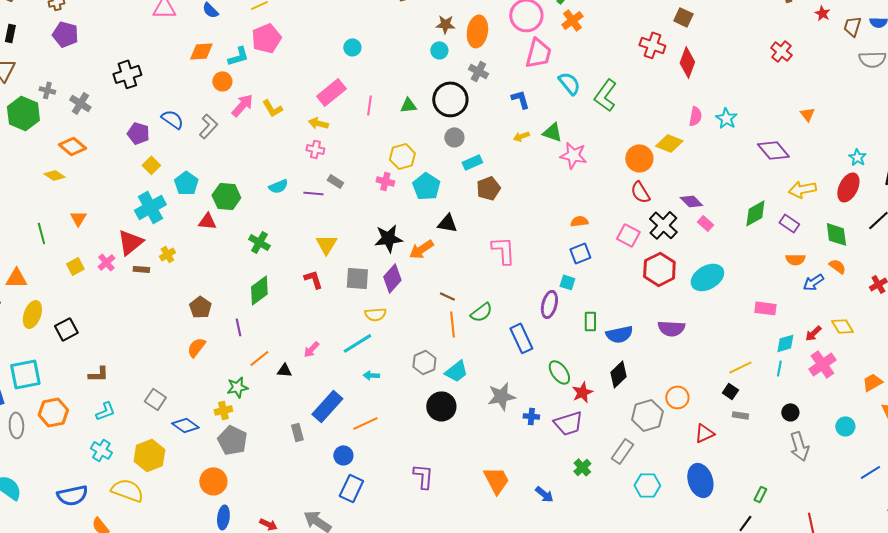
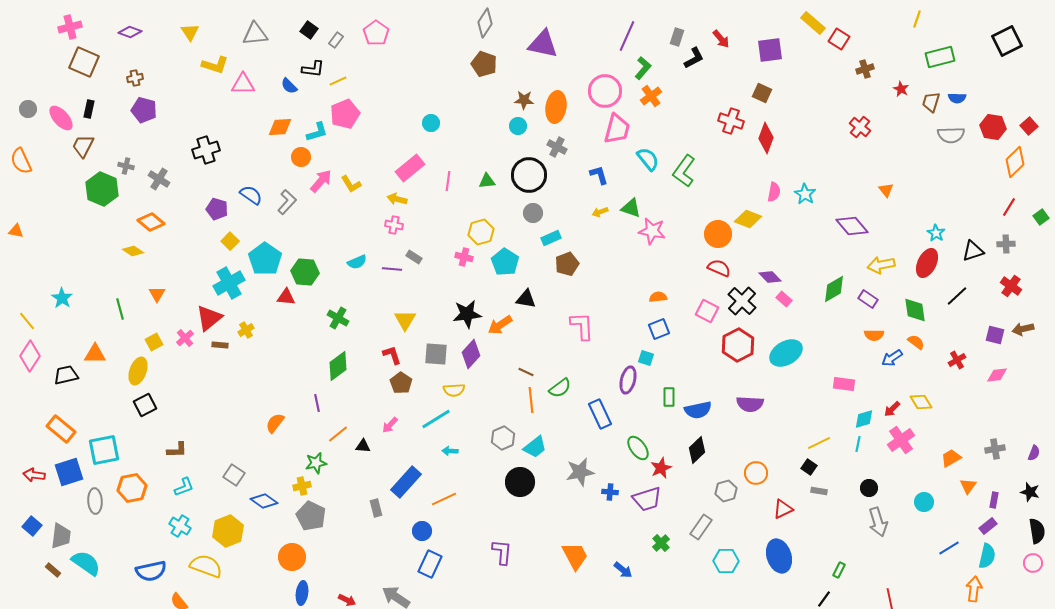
cyan pentagon: (186, 183) -> (265, 259), size x1.4
red semicircle: (640, 192) -> (719, 268), turned 145
brown pentagon: (200, 307) -> (401, 383), moved
yellow ellipse: (32, 314) -> (138, 371), moved
gray hexagon: (647, 415) -> (726, 491), size x0.7

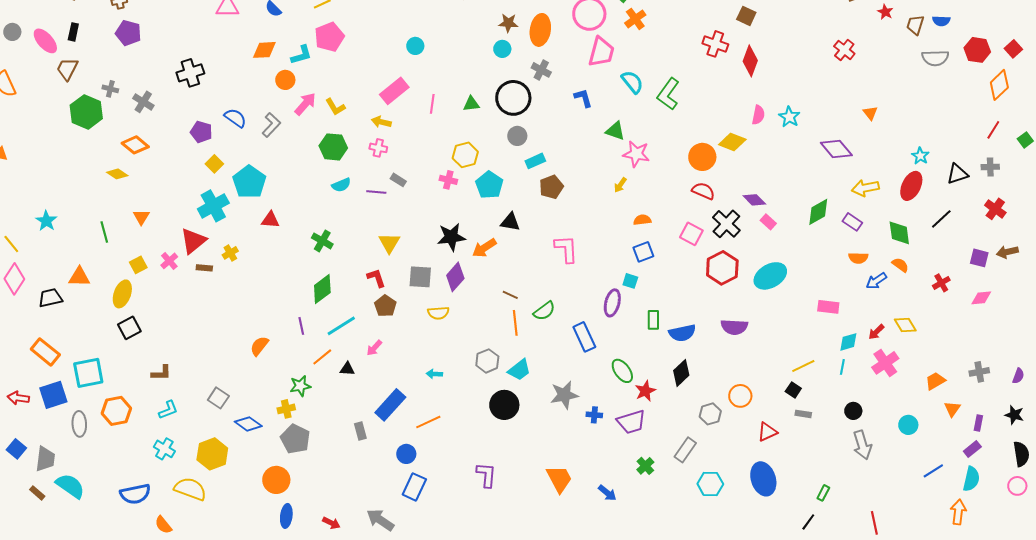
yellow arrow: (600, 212) -> (620, 185), moved, turned -35
green hexagon: (305, 272) -> (333, 147), moved
cyan line: (436, 419) -> (341, 326), moved

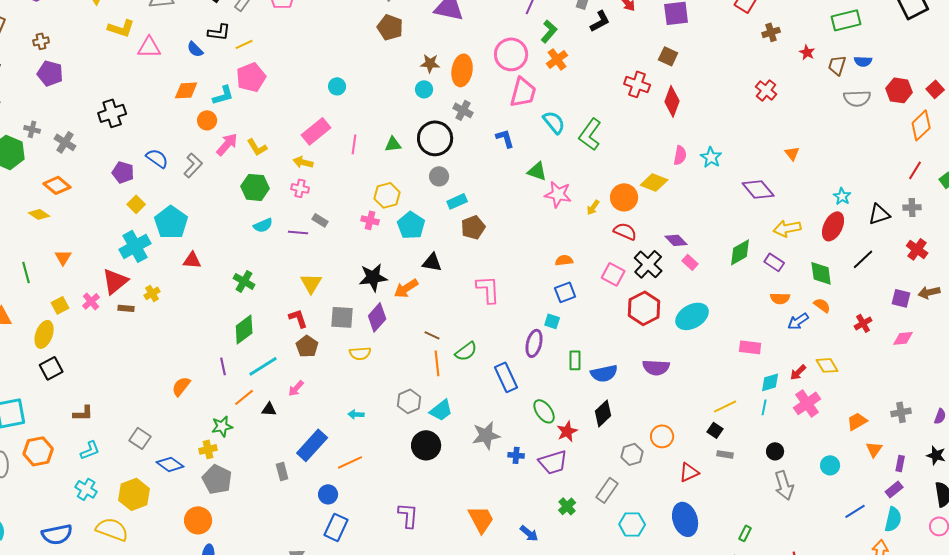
yellow arrow: (620, 185) -> (593, 207), moved

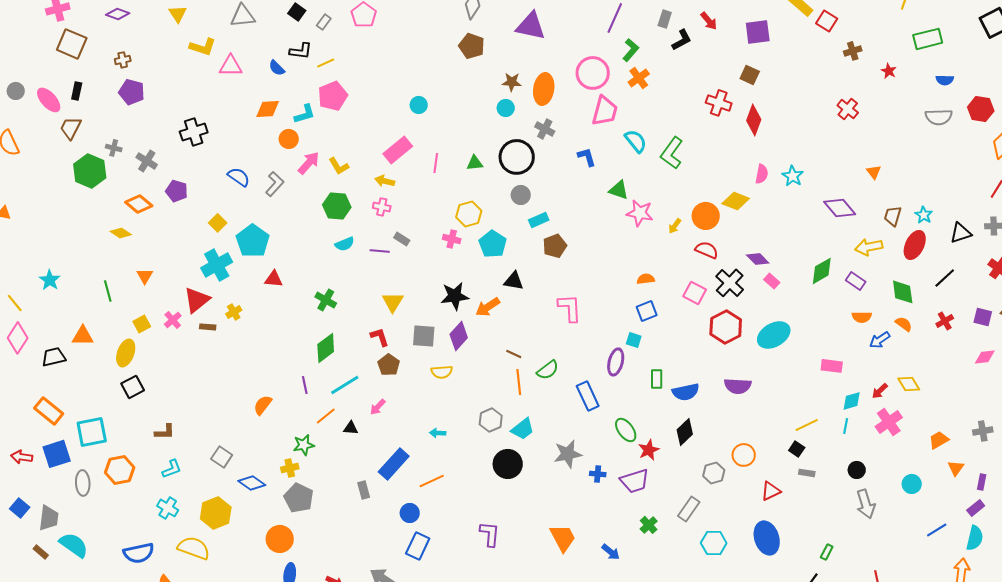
brown trapezoid: (837, 65) -> (893, 216), moved
purple pentagon: (123, 172) -> (177, 191), moved
red cross: (863, 323) -> (945, 321), moved

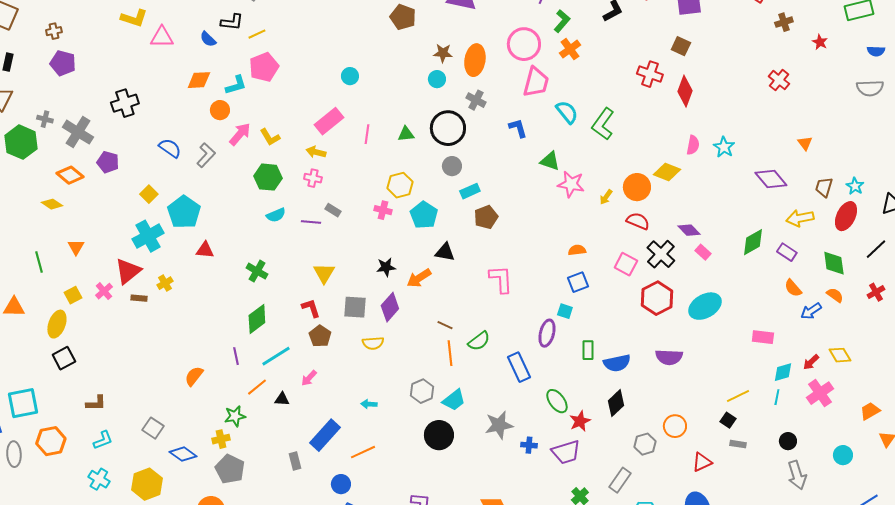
gray cross: (147, 161) -> (78, 132), size x1.4
black star: (455, 296) -> (386, 267), size x0.7
orange semicircle: (862, 317) -> (793, 288), turned 48

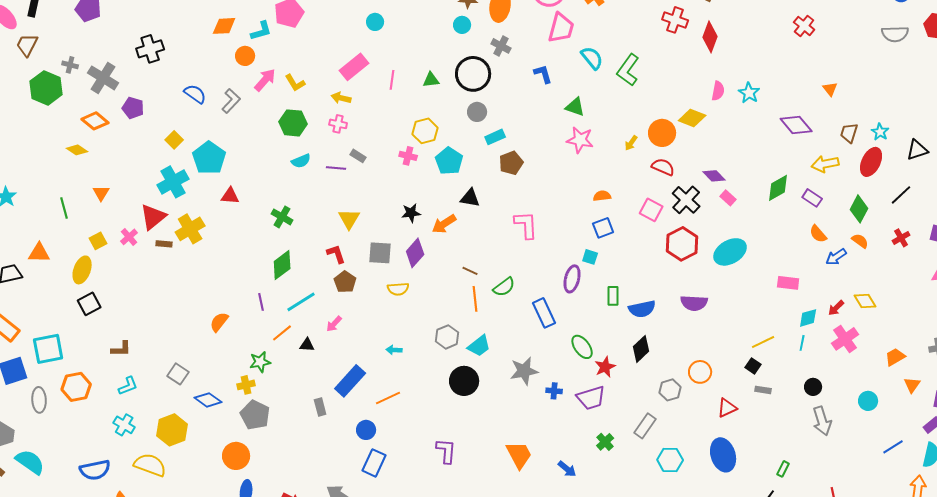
pink star: (571, 184) -> (580, 140), moved
green diamond: (834, 263) -> (859, 209), turned 36
yellow cross: (165, 283) -> (190, 229), size x1.8

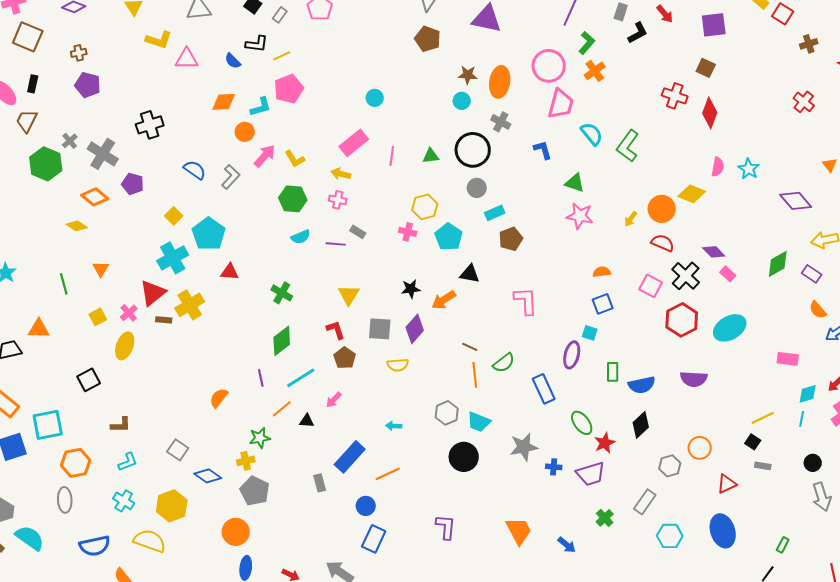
gray cross: (70, 65) -> (70, 141), turned 35
yellow ellipse: (82, 270) -> (125, 346), moved
cyan trapezoid: (479, 346) -> (479, 422), turned 60
gray ellipse: (39, 400) -> (65, 500), moved

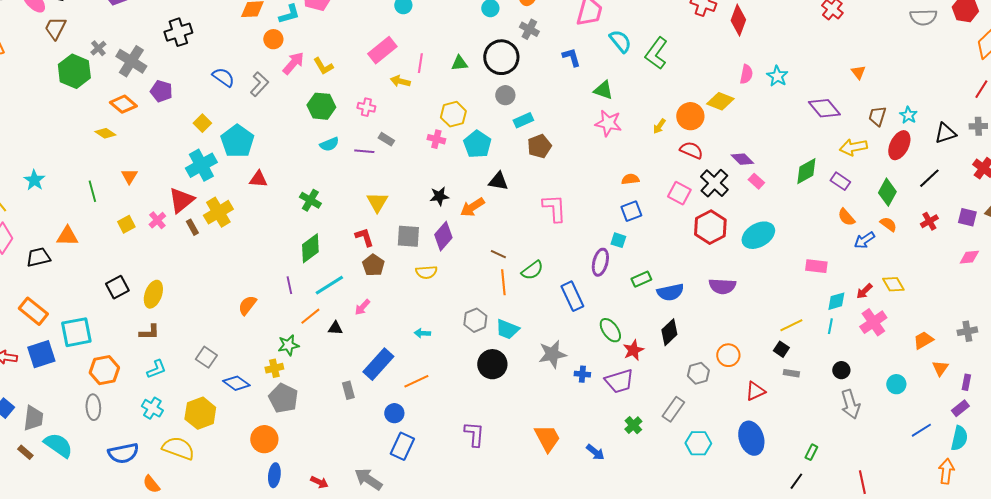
yellow arrow: (341, 174) -> (400, 81), moved
brown rectangle: (164, 320) -> (192, 227), turned 56
yellow ellipse: (125, 346) -> (153, 294), moved
green rectangle: (613, 372) -> (641, 279), turned 66

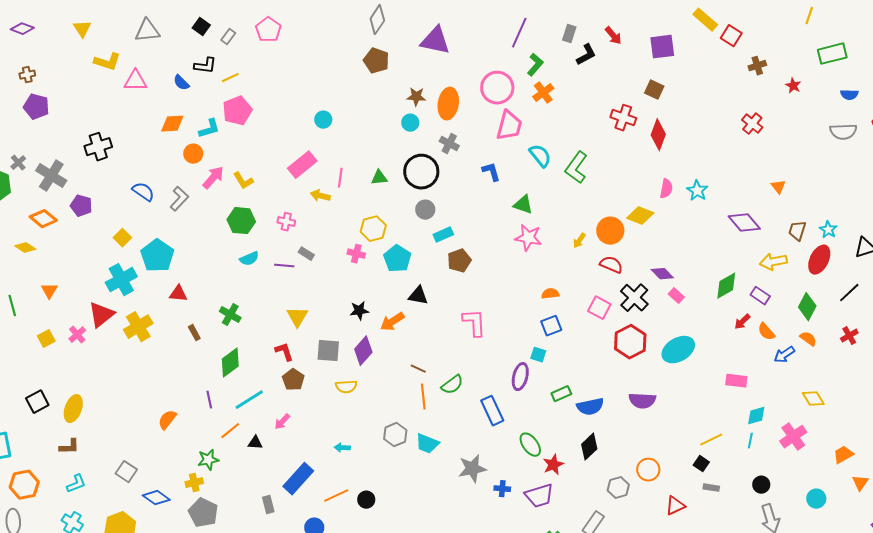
brown rectangle: (192, 227) -> (194, 333), moved
red arrow: (864, 291) -> (742, 322), moved
black circle: (492, 364) -> (366, 500), moved, size x0.6

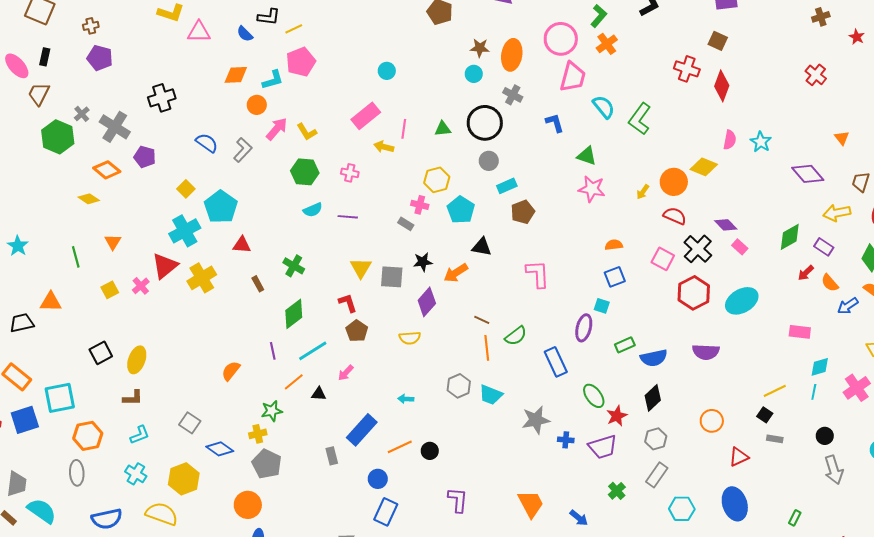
gray rectangle: (306, 254) -> (406, 224), moved
gray square: (328, 351) -> (392, 277), moved
gray hexagon: (618, 488) -> (656, 439), moved

